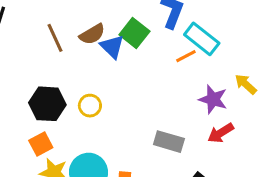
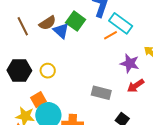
orange square: (41, 144) -> (39, 100), moved

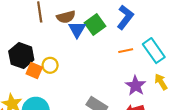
cyan rectangle: (121, 23) -> (154, 51), moved
orange square: (39, 100) -> (34, 70), moved, turned 35

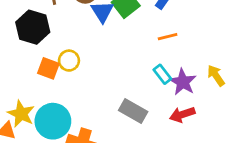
cyan rectangle: (154, 51) -> (162, 74), moved, size x0.6
black hexagon: (21, 56) -> (33, 27), moved

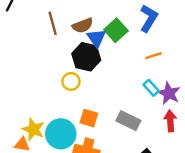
black hexagon: (33, 27) -> (86, 57), moved
orange square: (48, 68) -> (89, 118), moved
red arrow: (182, 115) -> (170, 121), turned 108

